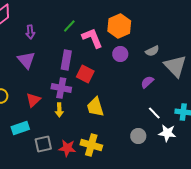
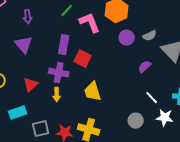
purple circle: (120, 54) -> (127, 38), moved

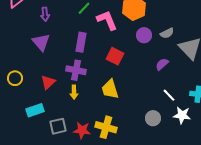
red square: (83, 59) -> (115, 56), moved

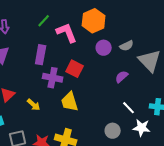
purple cross: (76, 70) -> (53, 78), moved
yellow arrow: (74, 92) -> (34, 105), turned -48

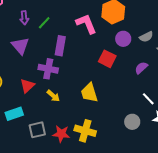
green line: (44, 21) -> (44, 23), moved
red square: (75, 69) -> (107, 59), moved
purple cross: (53, 78) -> (48, 69), moved

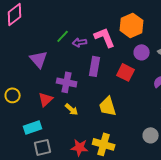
purple arrow: (24, 18) -> (80, 42), moved, turned 88
purple rectangle: (60, 46) -> (95, 66), moved
gray square: (37, 130) -> (43, 147), moved

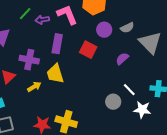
yellow trapezoid: (108, 106) -> (55, 74), moved
yellow arrow: (72, 109) -> (34, 87), turned -72
gray circle: (151, 135) -> (113, 102), moved

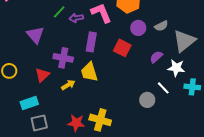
gray triangle: (150, 43) -> (184, 41), turned 35
white star: (142, 110) -> (176, 68), moved

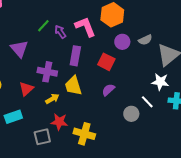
purple arrow: (76, 18) -> (60, 32), turned 64
purple semicircle: (156, 57) -> (108, 90), moved
gray square: (39, 123) -> (42, 137), moved
red star: (76, 123) -> (59, 122), moved

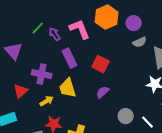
purple circle: (122, 42) -> (134, 23), moved
purple rectangle: (75, 56) -> (70, 58), turned -36
white line: (147, 102) -> (148, 122), moved

